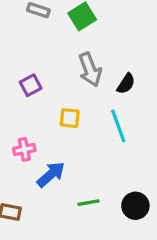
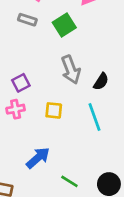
pink cross: (24, 149) -> (16, 109), moved
green line: (88, 203) -> (69, 181), turned 42

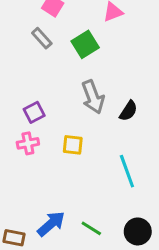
gray rectangle: (27, 20) -> (42, 38), turned 30
cyan line: (94, 117) -> (127, 171), moved
blue arrow: (38, 158) -> (51, 224), moved

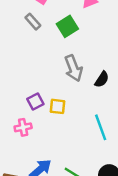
purple square: (34, 112) -> (35, 102), moved
pink cross: (28, 143) -> (23, 127), moved

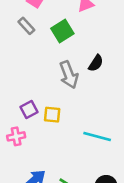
black semicircle: (102, 79) -> (96, 63), moved
cyan line: (101, 127) -> (97, 136), turned -55

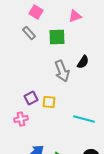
green square: (62, 31) -> (57, 37), turned 30

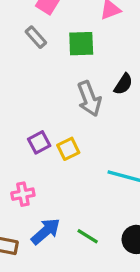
yellow square: (49, 102) -> (68, 149), turned -32
pink cross: (21, 119) -> (23, 194), moved

